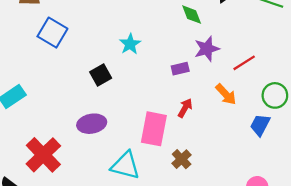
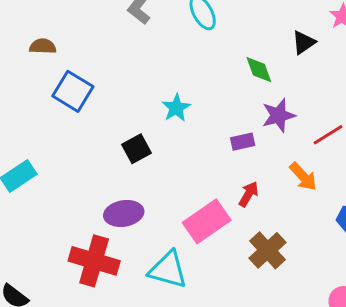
pink rectangle: (154, 129) -> (207, 221), turned 44
red cross: (43, 155) -> (94, 261), moved, turned -30
brown cross: (182, 159) -> (267, 250), moved, size x1.4

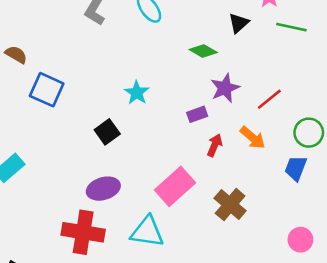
brown semicircle: (43, 46) -> (16, 55), turned 35
green diamond: (259, 70) -> (203, 51), turned -32
red arrow: (248, 194) -> (215, 145), moved

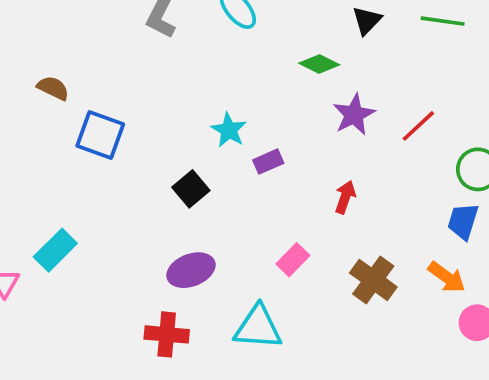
purple rectangle: (197, 114) -> (268, 162), moved
orange arrow: (253, 138) -> (447, 277), moved
pink rectangle: (175, 186) -> (293, 260), size x0.6
red cross: (83, 232) -> (167, 334), size x0.7

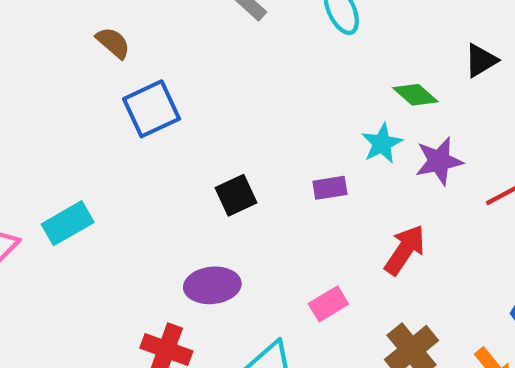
cyan star: (229, 130) -> (382, 143), moved
blue square: (100, 135) -> (152, 109), turned 30
red arrow: (345, 197) -> (405, 250), size x1.4

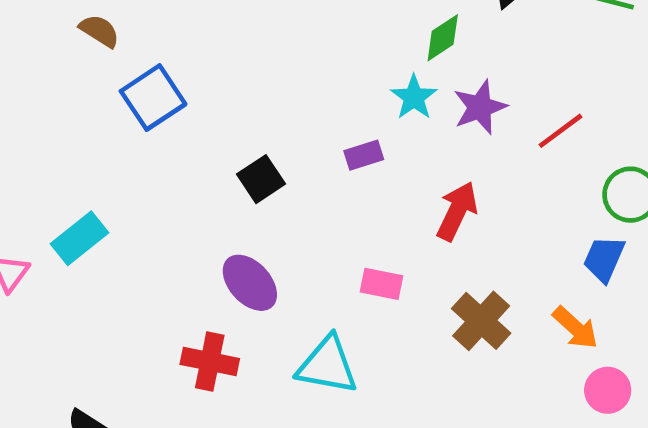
green diamond: (415, 95) -> (443, 38), turned -66
purple ellipse: (212, 285) -> (250, 283), turned 62
pink rectangle: (328, 304) -> (381, 284), turned 51

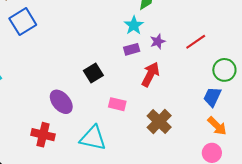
purple star: (480, 107) -> (158, 41), moved, size x0.7
purple rectangle: (364, 155) -> (132, 49), moved
black square: (261, 179) -> (93, 73), moved
orange arrow: (575, 328) -> (217, 126), moved

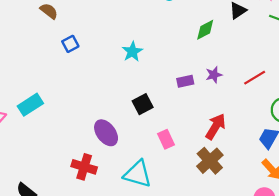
blue square: (23, 22) -> (70, 44), size x0.6
cyan star: (134, 25) -> (132, 52), moved
red arrow: (150, 74) -> (216, 127), moved
pink rectangle: (117, 104) -> (166, 139), turned 48

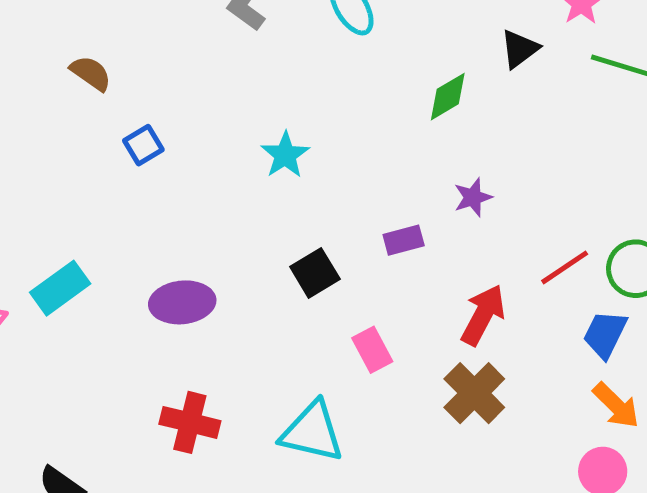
red line: (255, 78) -> (565, 267), moved
purple rectangle: (185, 81) -> (404, 240), moved
purple ellipse: (106, 133) -> (182, 302), moved, turned -56

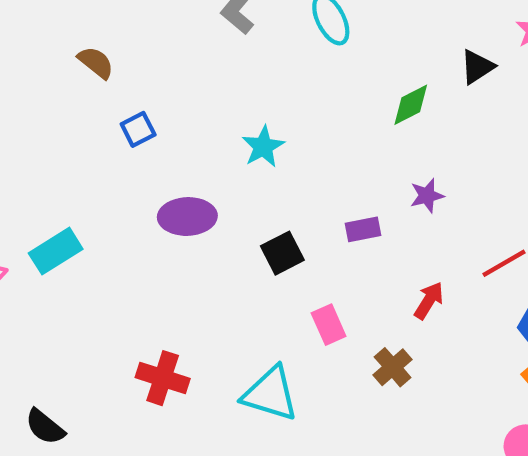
purple ellipse: (182, 302) -> (187, 217), moved
red arrow: (483, 315) -> (429, 300), size x0.7
brown cross: (474, 393) -> (393, 367), moved, size x0.7

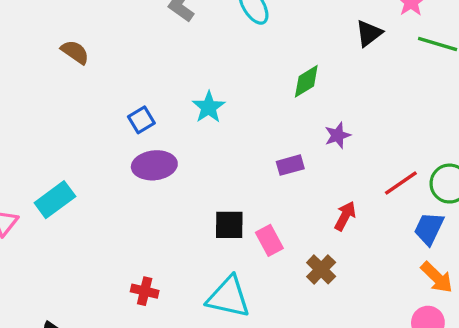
green diamond: (411, 105) -> (306, 81), moved
blue square: (138, 129) -> (141, 120), moved
black square: (282, 253) -> (229, 225), moved, turned 32
red cross: (163, 378) -> (145, 291), size x0.7

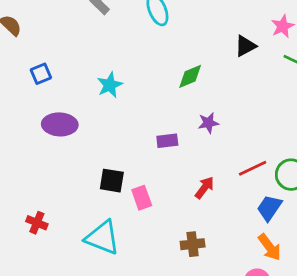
blue square: (141, 120) -> (41, 74), moved
brown cross: (321, 269) -> (193, 244), moved, turned 30

